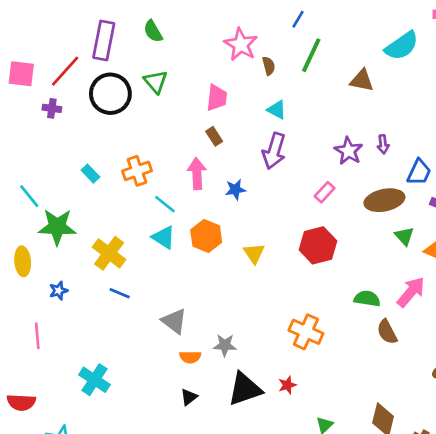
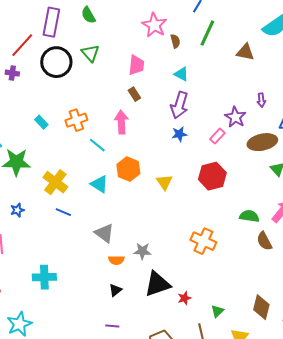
purple star: (349, 151) -> (235, 117), moved
blue star: (235, 190) -> (179, 134), moved
cyan triangle: (164, 237) -> (99, 184), moved
cyan cross: (94, 380) -> (44, 277), turned -35
red star: (287, 385) -> (184, 298), moved

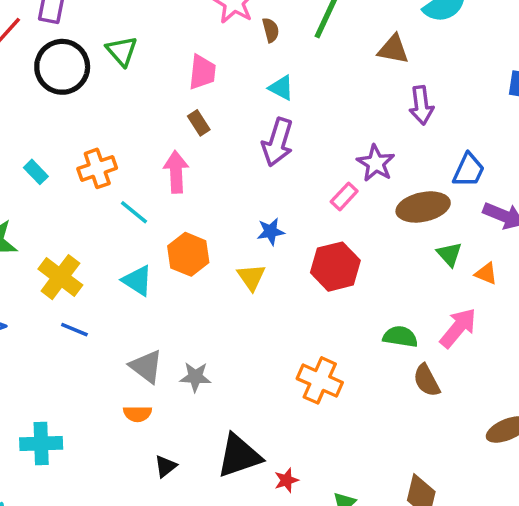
purple arrow: (261, 100) -> (421, 105), moved, size x1.5
blue star: (179, 134) -> (271, 232), moved
gray star: (142, 251) -> (195, 377), moved
orange semicircle: (116, 260) -> (137, 414), moved

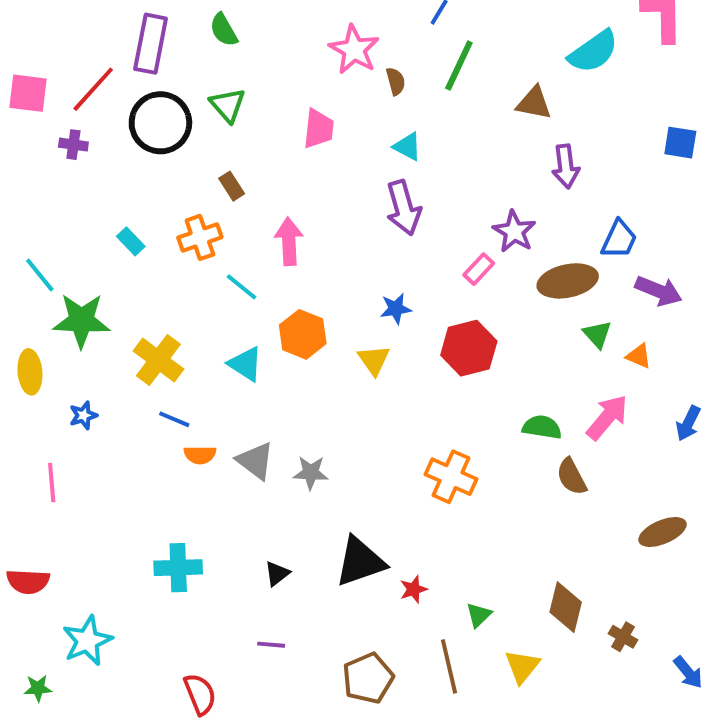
brown rectangle: (199, 123) -> (232, 186), moved
purple arrow: (278, 142) -> (404, 208), turned -33
orange semicircle: (137, 414) -> (200, 455), moved
cyan cross: (41, 443) -> (178, 568), moved

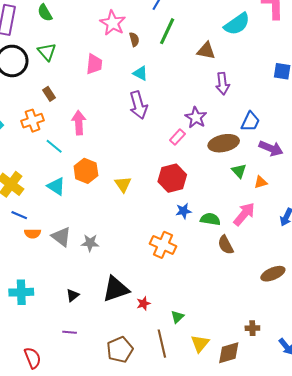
blue star: (396, 309) -> (184, 211), moved
orange triangle: (639, 356) -> (261, 182), turned -40
brown diamond: (566, 607) -> (229, 353), moved, turned 60
brown cross: (623, 637) -> (252, 328), turned -32

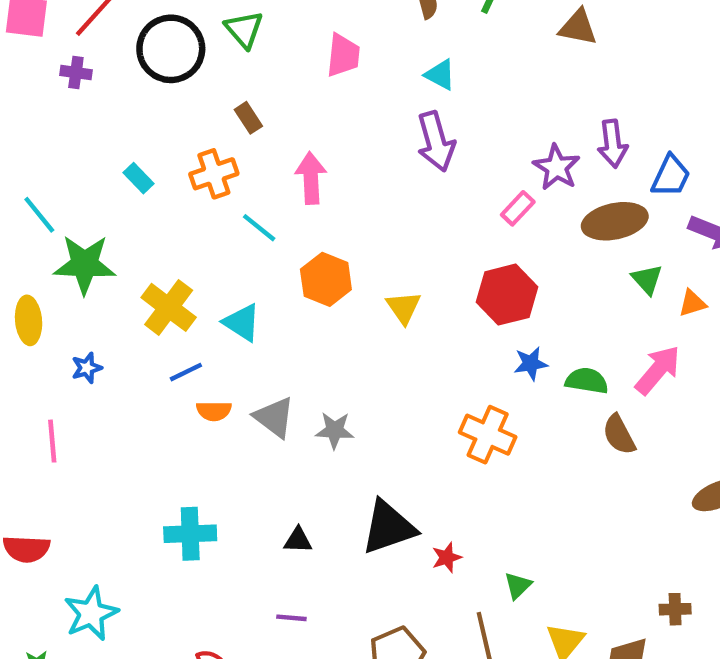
purple arrow: (223, 84) -> (613, 144), moved
cyan triangle: (56, 186) -> (242, 323), moved
blue line: (19, 215) -> (186, 372), turned -49
black triangle: (73, 295) -> (298, 540), turned 40

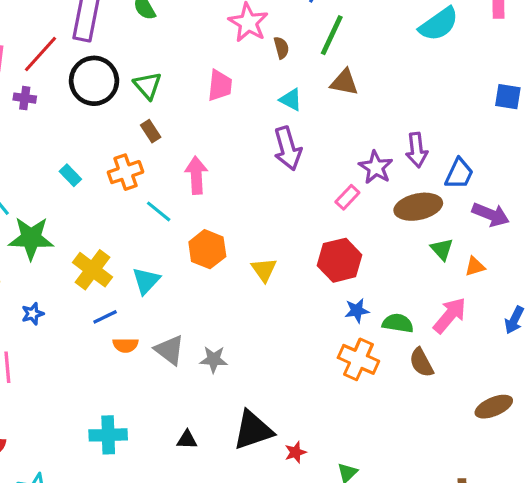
brown triangle: (578, 27) -> (344, 82), moved
green triangle: (244, 29) -> (148, 86), moved
cyan triangle: (242, 323) -> (146, 281), turned 40
orange cross: (488, 435) -> (358, 359), moved

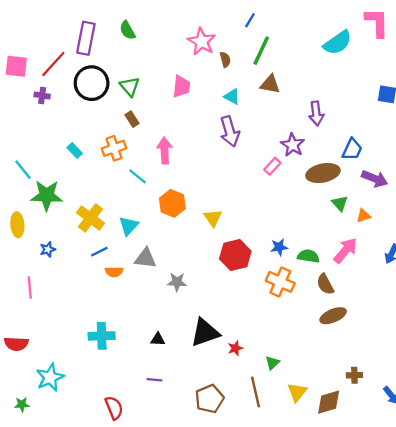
purple arrow: (417, 150) -> (316, 113), moved
red hexagon: (340, 260) -> (235, 255), moved
gray triangle: (170, 350) -> (145, 258), moved, turned -30
brown ellipse: (494, 407) -> (333, 316), moved

